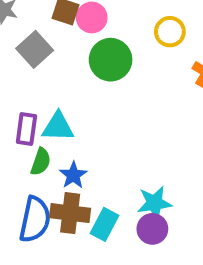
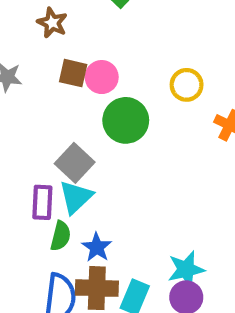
gray square: (35, 49) -> (75, 163), moved
cyan triangle: (58, 127) -> (76, 197), turned -40

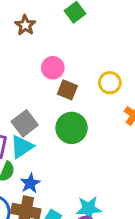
brown square: (73, 73) -> (67, 90), moved
green circle: (126, 120) -> (72, 128), moved

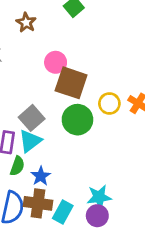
yellow circle: (110, 83) -> (109, 103), moved
brown square: (67, 90) -> (71, 83), size x1.6

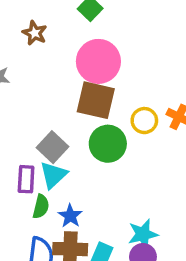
pink circle: (56, 62) -> (98, 61), moved, size x1.6

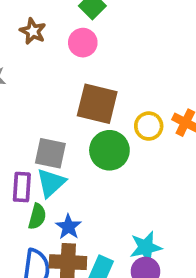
pink circle: (98, 61) -> (83, 43), moved, size x0.6
gray square: (52, 147) -> (50, 153), turned -32

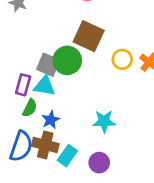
green circle: (109, 150) -> (67, 60), moved
cyan triangle: (51, 183) -> (44, 86), turned 40
cyan star: (146, 247) -> (104, 121), moved

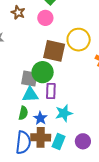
yellow circle: (122, 59) -> (79, 40), moved, size x1.5
purple rectangle: (23, 85) -> (51, 91), moved
cyan star: (104, 121) -> (64, 113), moved

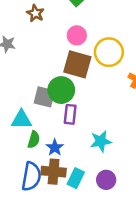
pink circle: (45, 18) -> (77, 35), moved
cyan triangle: (30, 95) -> (21, 120), moved
cyan star: (64, 113) -> (101, 141), moved

